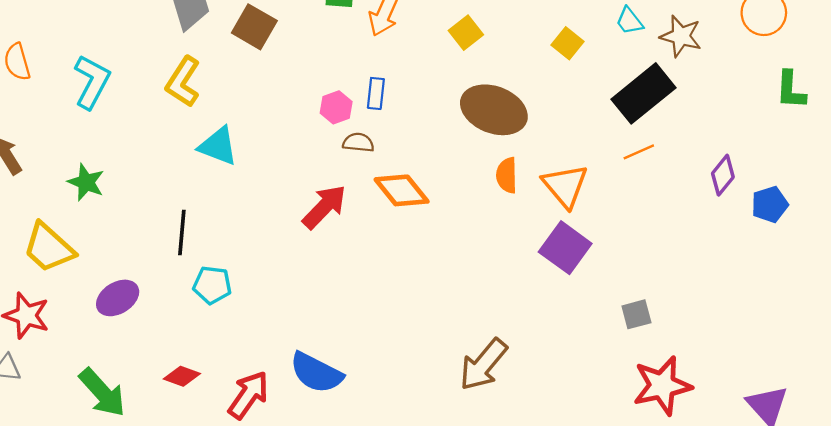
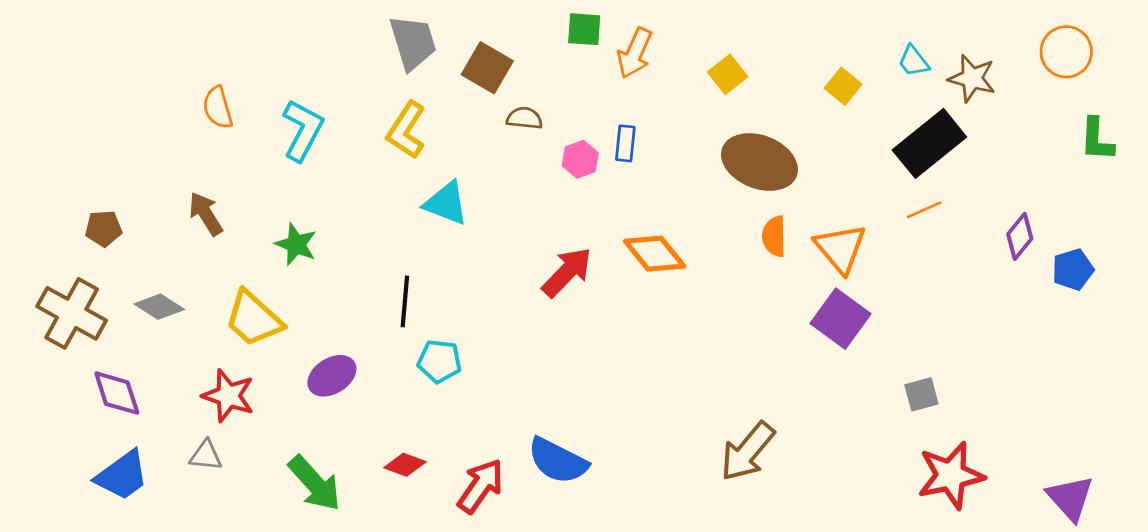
brown semicircle: (358, 143) -> (524, 118), moved

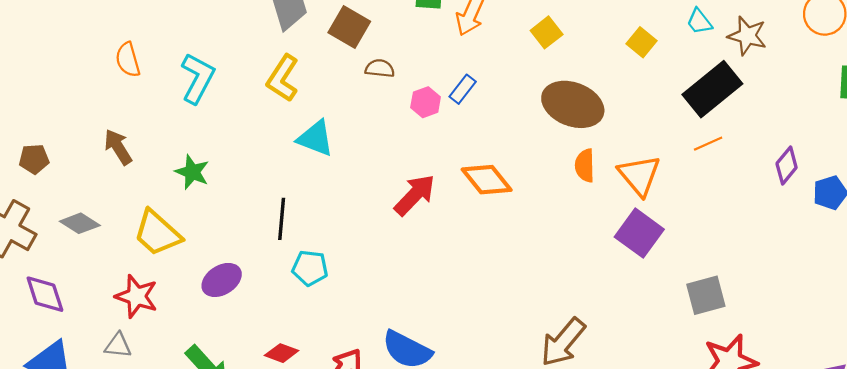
blue rectangle: (625, 143) -> (463, 89), turned 32
gray square: (921, 394) -> (706, 295), size x1.4

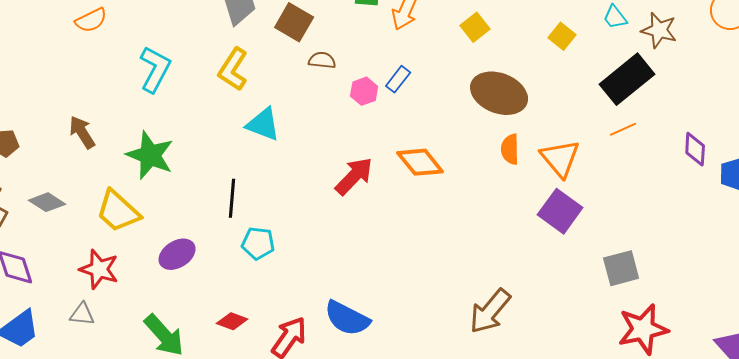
orange semicircle: (128, 60) -> (91, 20), moved, turned -100
purple diamond: (787, 165) -> (695, 149), turned -36
green star: (192, 172) -> (150, 155), size x1.5

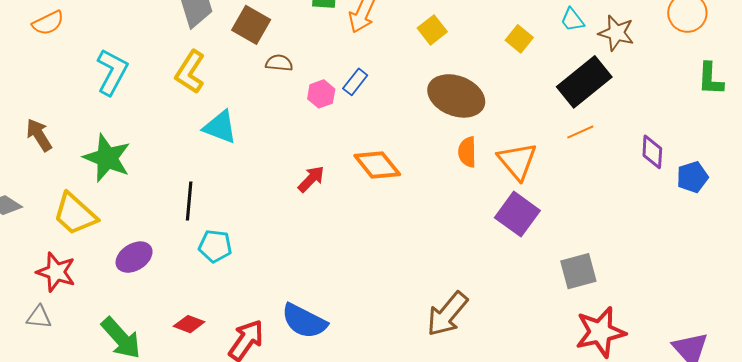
red arrow: (354, 176) -> (311, 179), size x0.7

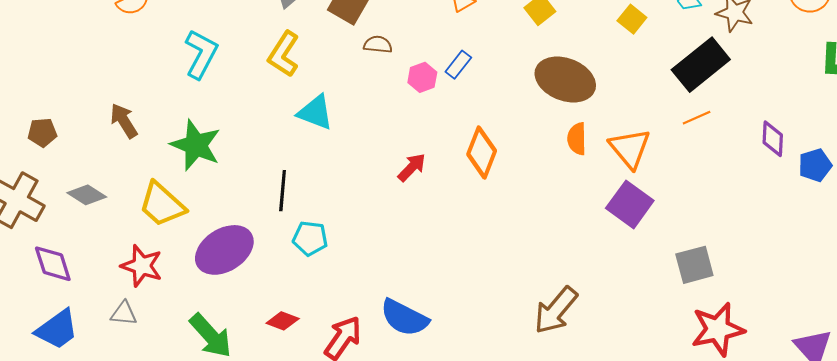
orange diamond: (377, 165) -> (482, 153), turned 60
purple ellipse: (134, 257) -> (224, 250), size x1.5

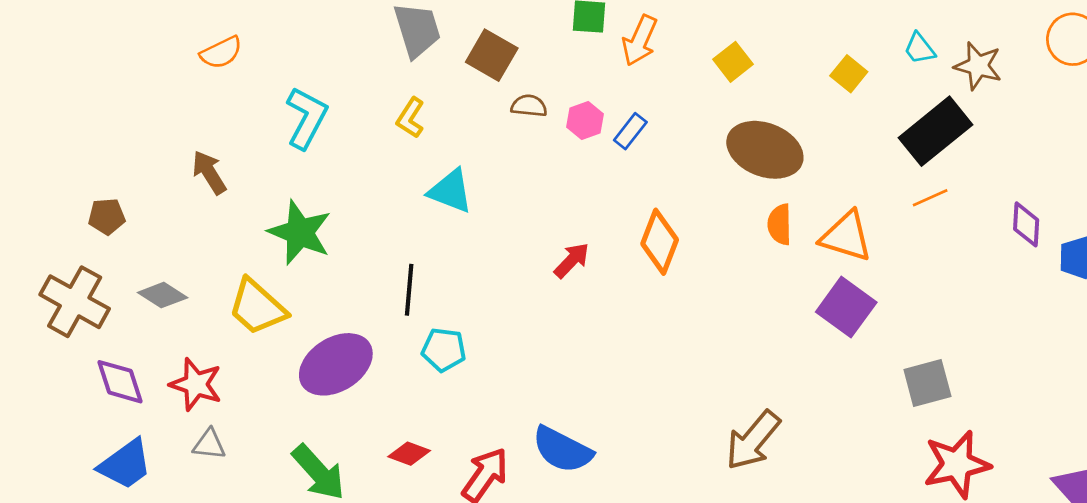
yellow L-shape: (284, 54) -> (410, 118), size x0.7
pink hexagon: (422, 77) -> (585, 120), moved
brown arrow: (124, 121) -> (209, 172), moved
orange triangle: (630, 148) -> (846, 236), turned -33
red star: (142, 266) -> (196, 384), moved

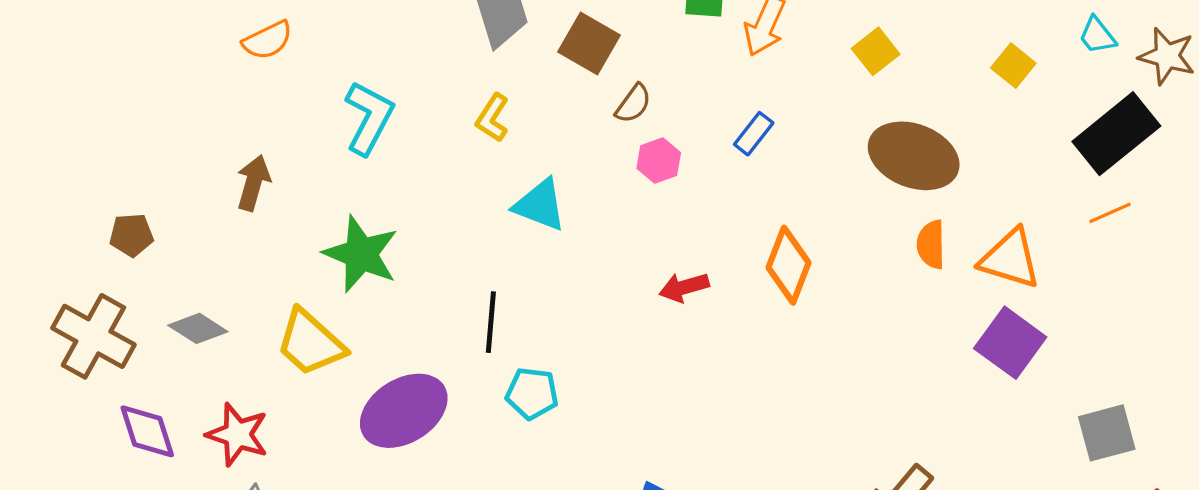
brown semicircle: (529, 106) -> (633, 104), turned 120
pink hexagon: (585, 120) -> (659, 161), moved
brown arrow: (209, 172) -> (253, 183), turned 48
red arrow: (572, 260) -> (684, 287), turned -150

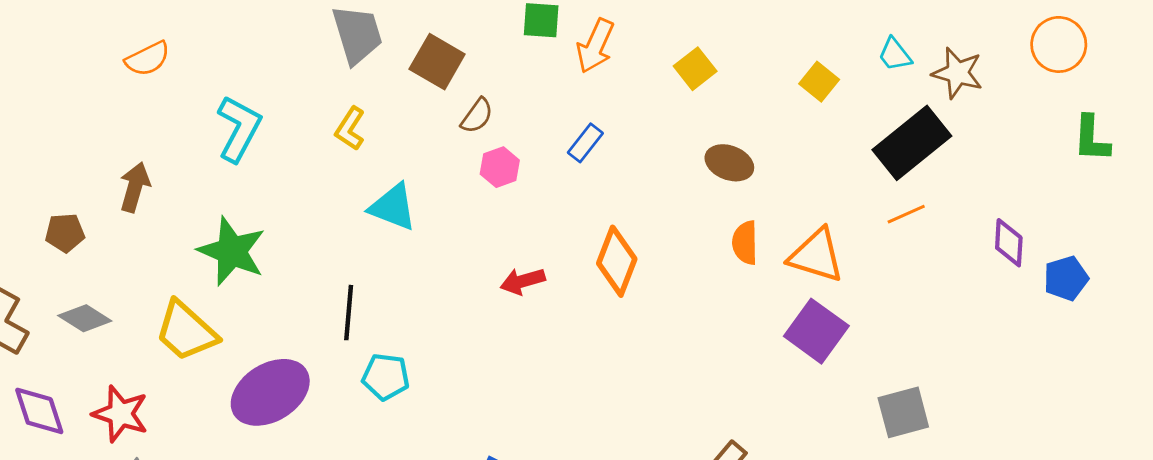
brown ellipse: (914, 156) -> (729, 163), size x0.6
brown pentagon: (131, 235) -> (65, 233), moved

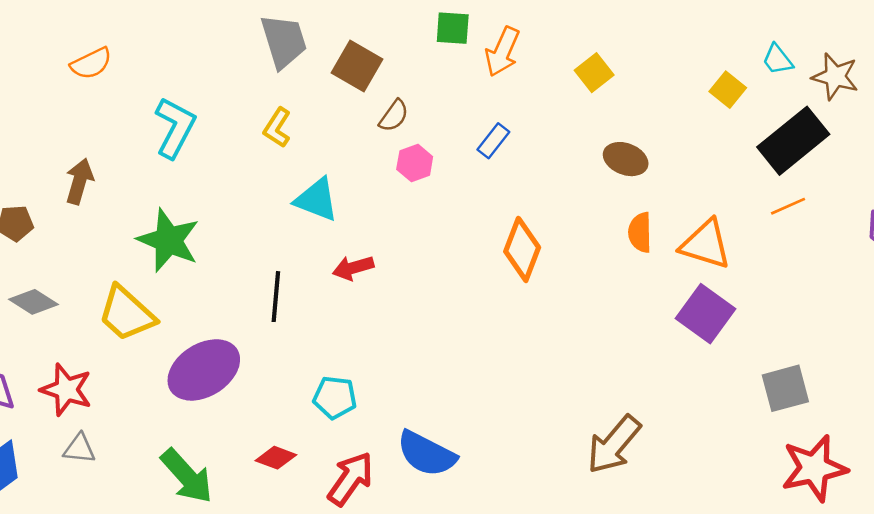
yellow square: (819, 82) -> (728, 90), moved
red arrow: (523, 281) -> (353, 268), moved
cyan pentagon: (386, 377) -> (335, 397), moved

